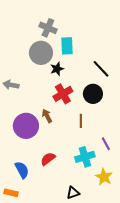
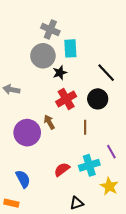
red semicircle: (48, 159) -> (62, 169), moved

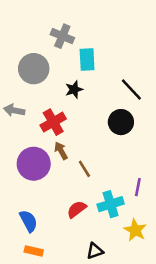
gray circle: (43, 56) -> (34, 69), moved
red cross: (66, 99) -> (53, 122), moved
brown line: (85, 127) -> (84, 169), moved, turned -32
purple line: (111, 152) -> (138, 187), turned 40
orange rectangle: (11, 203) -> (34, 251), moved

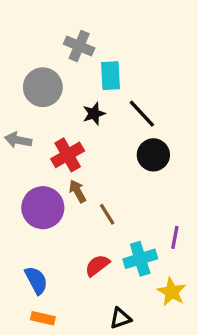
black line: (131, 89) -> (142, 114), moved

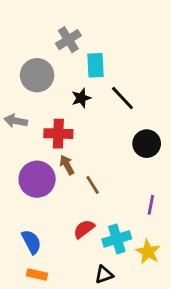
gray cross: (79, 46) -> (68, 40), turned 35
red cross: (68, 155) -> (58, 134), turned 32
black circle: (153, 155) -> (147, 144), moved
cyan cross: (140, 259) -> (117, 239), moved

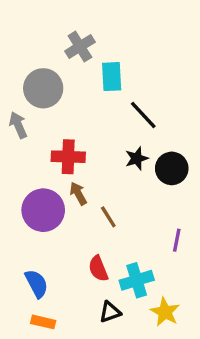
black star: (81, 98) -> (137, 158), moved
gray arrow: (16, 121) -> (18, 125), moved, turned 55
red semicircle: (84, 229) -> (98, 269), turned -75
yellow star: (148, 252) -> (165, 312), moved
black triangle: (104, 275) -> (110, 312), moved

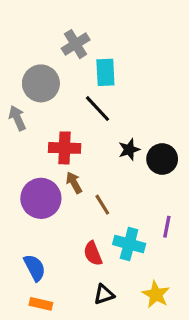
black line: (143, 115) -> (98, 109), moved
cyan cross: (137, 280) -> (129, 244), moved, turned 32

